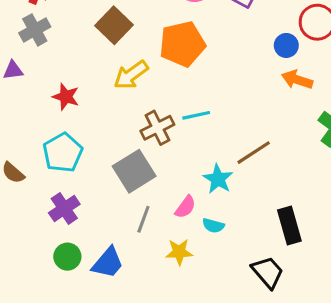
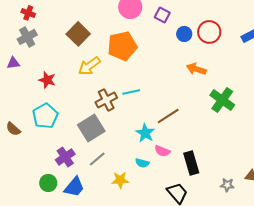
blue circle: (286, 45) -> (184, 34), moved
pink semicircle: (185, 207) -> (162, 151), moved, turned 77
purple cross: (64, 208) -> (65, 157), moved
gray line: (143, 219) -> (97, 159), turned 30

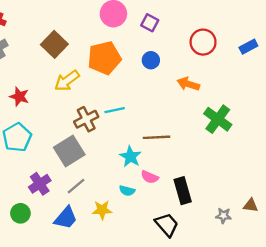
blue circle: (184, 34) -> (151, 60), moved
brown line: (168, 116) -> (157, 137), turned 30
blue trapezoid: (74, 187) -> (66, 218), moved

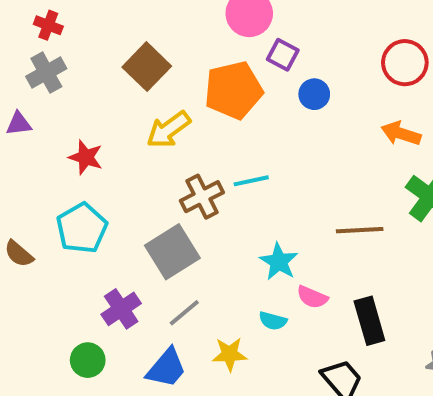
purple square: (150, 23) -> (283, 55), moved
orange arrow: (188, 84) -> (401, 134), moved
brown line: (157, 137) -> (360, 230), moved

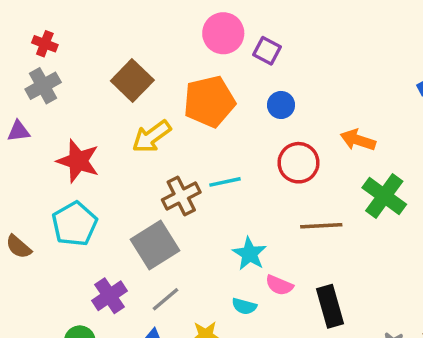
purple square: (283, 55) -> (267, 51), moved
red circle: (405, 63) -> (299, 163), moved
red star: (86, 157) -> (78, 161), size x1.4

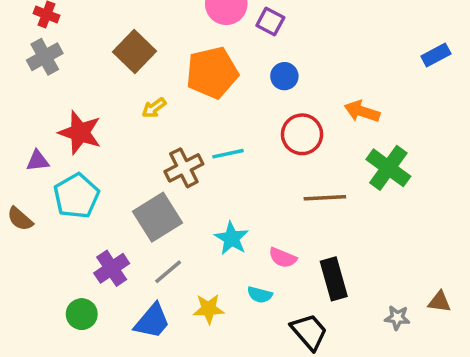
purple triangle: (19, 131) -> (38, 161), moved
yellow arrow: (152, 136) -> (154, 108), size x0.6
cyan star: (250, 254) -> (232, 238), moved
cyan semicircle: (244, 306) -> (260, 295), moved

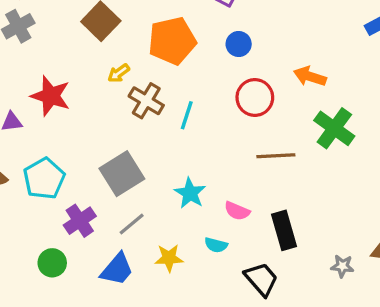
cyan line: (228, 154) -> (187, 115), turned -60
brown cross: (184, 168) -> (146, 101), moved, turned -32
cyan pentagon: (76, 196) -> (44, 179), moved

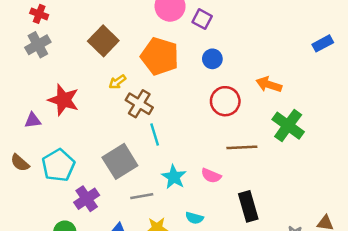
orange pentagon: (172, 41) -> (160, 56), turned 30
cyan line: (187, 115) -> (155, 135), moved, turned -35
pink semicircle: (237, 211) -> (211, 176), moved
gray line: (132, 224) -> (142, 196), moved, turned 30

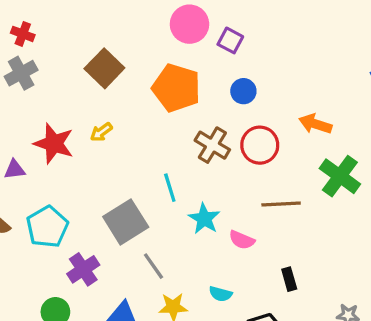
yellow arrow: (117, 82) -> (101, 132), moved
brown cross: (139, 104) -> (212, 145), moved
cyan star: (174, 177) -> (204, 219), moved
gray line: (142, 196) -> (154, 266), turned 65
black rectangle: (248, 206) -> (289, 279), size x0.6

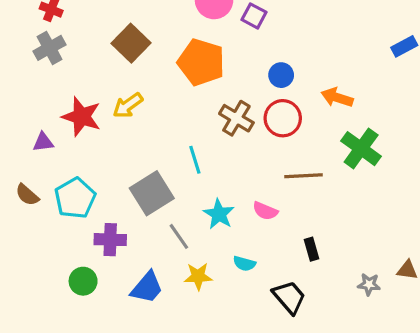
blue circle: (243, 91) -> (281, 75), moved
yellow arrow: (101, 132) -> (128, 105), size x1.4
cyan star: (204, 219) -> (219, 214), moved
purple cross: (83, 269) -> (110, 240), turned 36

